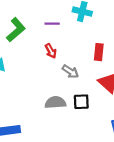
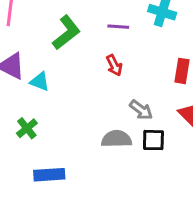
gray arrow: (70, 71) -> (141, 110), moved

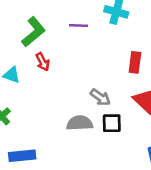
red arrow: (114, 65) -> (43, 62), moved

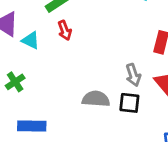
gray arrow: (100, 97) -> (133, 75), moved, turned 30

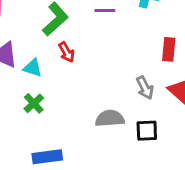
green cross: (15, 82) -> (34, 103), moved
black square: (129, 103) -> (147, 131), moved

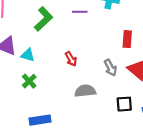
red arrow: (67, 52) -> (71, 59), moved
black square: (147, 131) -> (124, 104), moved

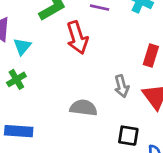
cyan triangle: (28, 55) -> (22, 46), turned 40
red arrow: (71, 59) -> (77, 38), moved, size x1.6

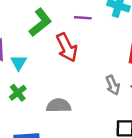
gray semicircle: (83, 108) -> (59, 106), moved

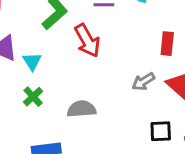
gray arrow: (113, 85) -> (143, 82), turned 84

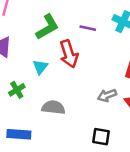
cyan triangle: (32, 61) -> (40, 67), moved
black square: (161, 131) -> (101, 137), moved

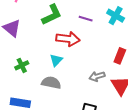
red arrow: (69, 54) -> (68, 39), turned -70
cyan triangle: (40, 67) -> (56, 60), moved

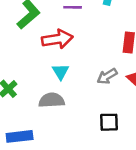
cyan triangle: (56, 60) -> (61, 72), moved

